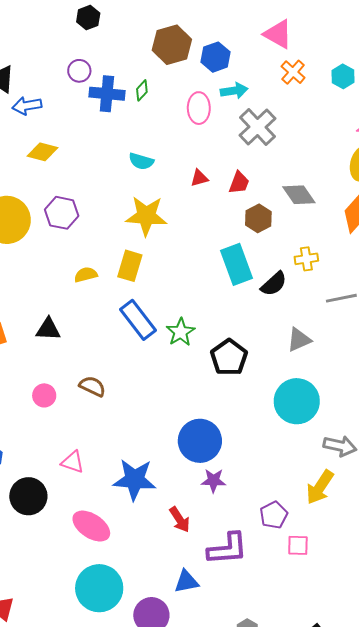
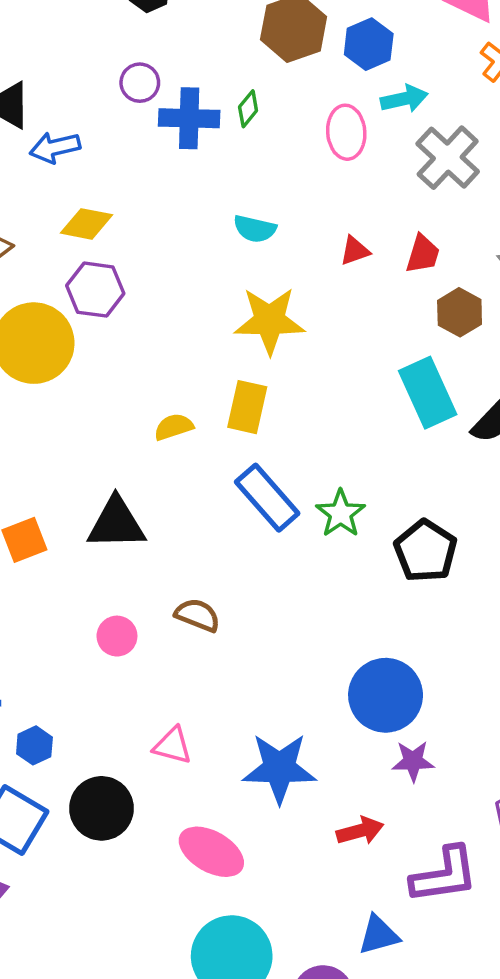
purple hexagon: (62, 213) -> (95, 290), moved
black triangle: (48, 329) -> (116, 523), size x1.4
red arrow: (180, 520) -> (360, 831), turned -68

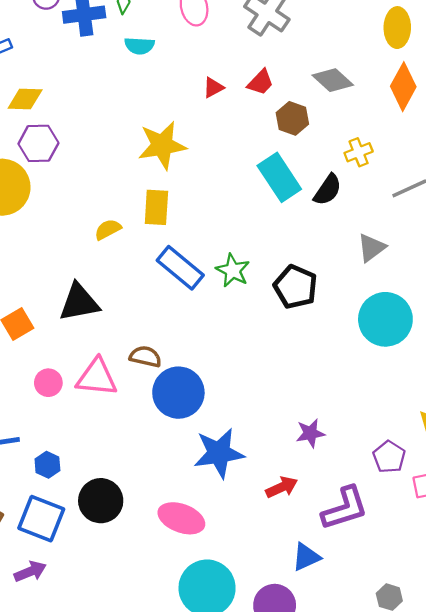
cyan semicircle: (255, 229) -> (139, 46), moved
red trapezoid: (423, 254) -> (260, 82), turned 36
pink circle: (117, 636) -> (48, 383), moved
blue circle: (386, 695) -> (178, 393), moved
pink triangle: (173, 746) -> (97, 377), moved, size x1.5

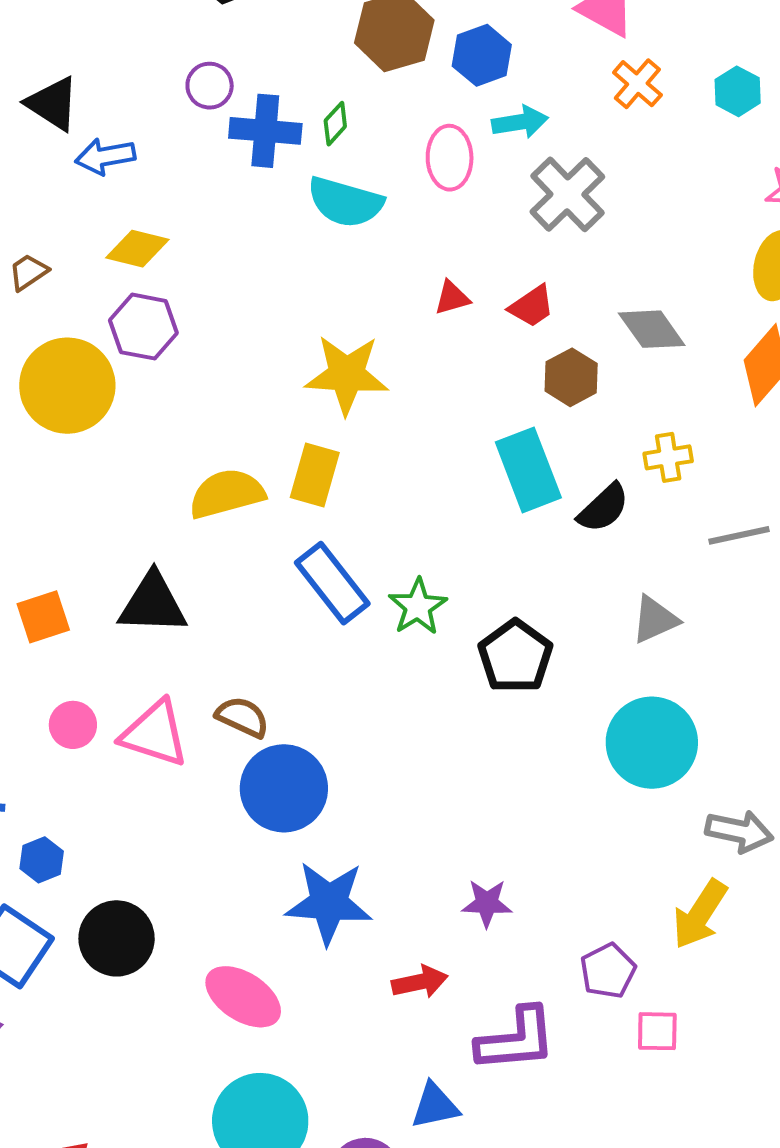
cyan semicircle: (139, 46) -> (345, 202), size x1.5
yellow semicircle: (108, 229) -> (227, 494), size x1.6

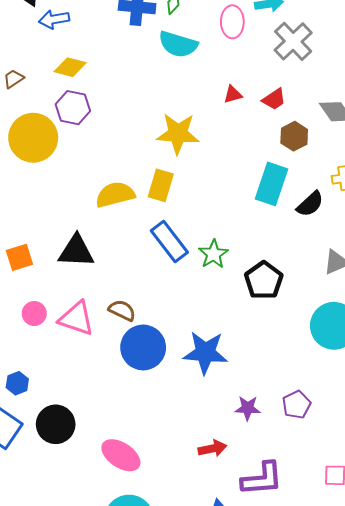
cyan rectangle: (528, 470) -> (271, 184), turned 39
blue star: (329, 903) -> (205, 353), moved
purple pentagon: (608, 971) -> (297, 405), moved

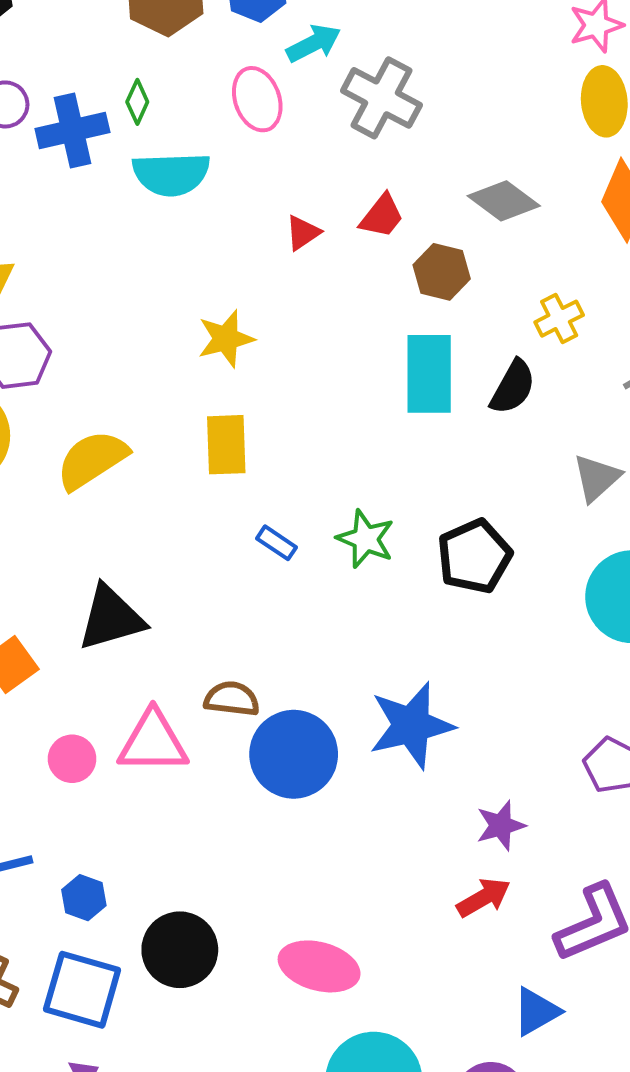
yellow star: (178, 134) -> (226, 339), size x0.7
yellow semicircle: (115, 195) -> (92, 460), moved
blue rectangle: (169, 241) -> (276, 543), size x0.5
black pentagon: (264, 280) -> (474, 556), turned 30
purple star: (248, 408) -> (501, 825), moved

